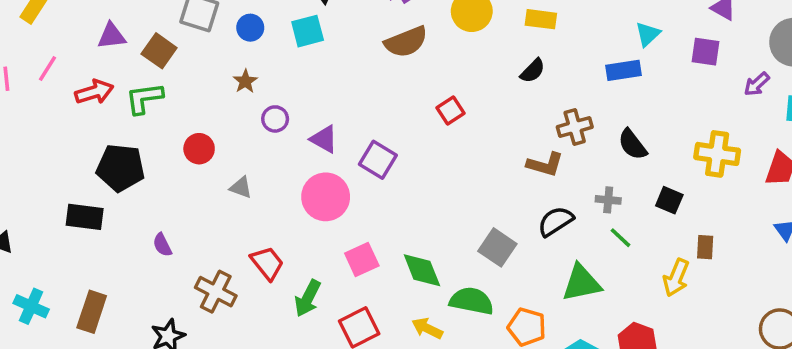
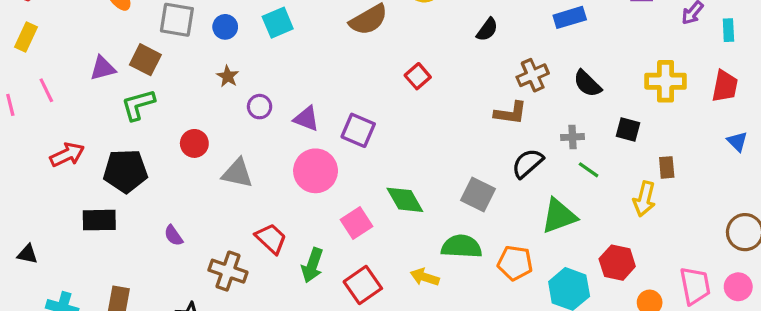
purple triangle: (112, 36) -> (103, 68), moved
pink line: (47, 69) -> (46, 90), turned -50
red arrow: (94, 92) -> (67, 155), moved
gray triangle: (241, 187) -> (237, 173), size x1.5
green diamond: (422, 270) -> (405, 200), moved

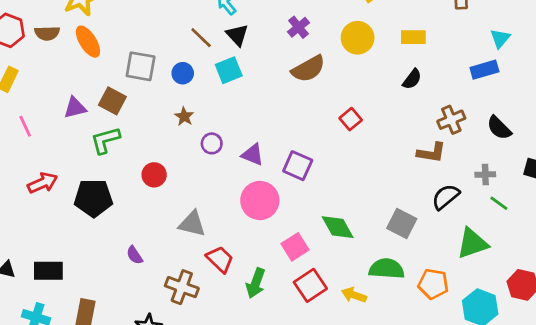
gray triangle: (237, 173) -> (192, 224), moved
black rectangle: (99, 220) -> (48, 271), moved
red square: (363, 285) -> (310, 285), moved

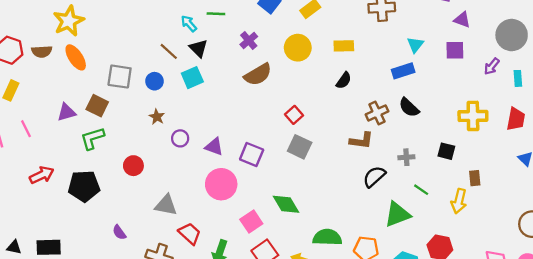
black semicircle: (499, 128) -> (409, 107), moved
green line: (499, 203) -> (421, 190), moved
gray square: (402, 223) -> (300, 147), moved

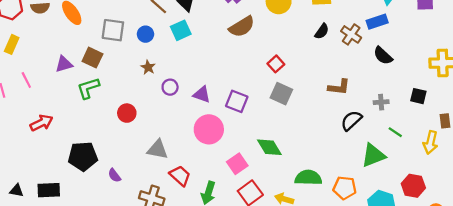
brown cross: (377, 113) -> (351, 34), moved, turned -30
black pentagon: (84, 186) -> (83, 156), moved

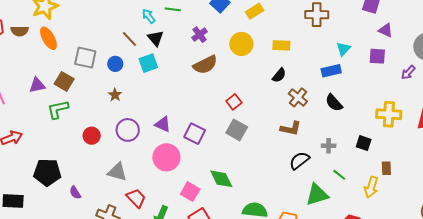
brown cross: (351, 34) -> (298, 97), moved
purple circle: (170, 87) -> (128, 130), moved, size x1.5
pink square: (237, 164) -> (190, 192), turned -30

